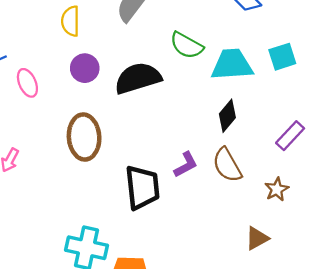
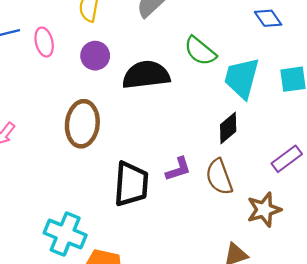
cyan trapezoid: (232, 65) -> (242, 78), turned -81
pink ellipse: (27, 83) -> (44, 42), moved
brown star: (277, 189) -> (264, 210), size x1.4

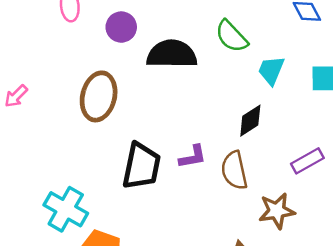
cyan trapezoid: (242, 78) -> (271, 70), size x0.7

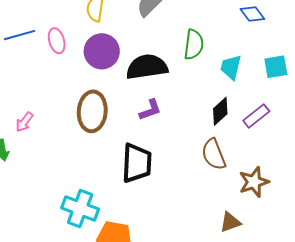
purple circle: (121, 27) -> (102, 51), size x1.4
green semicircle: (231, 36) -> (194, 45), turned -120
purple L-shape: (193, 157) -> (150, 110), moved
purple rectangle: (307, 161) -> (256, 116), moved

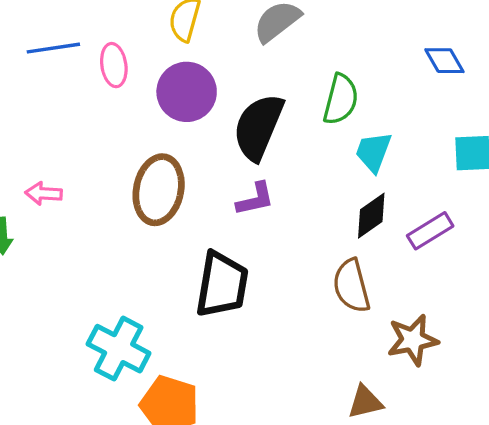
black semicircle: (147, 67) -> (258, 127), turned -66
cyan trapezoid: (231, 67) -> (373, 152), moved
pink arrow: (24, 122) -> (44, 193), turned 50

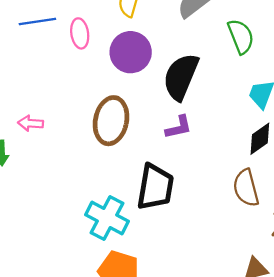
green semicircle: (341, 99) -> (241, 36), moved, turned -36
cyan cross: (119, 349) -> (107, 218), moved

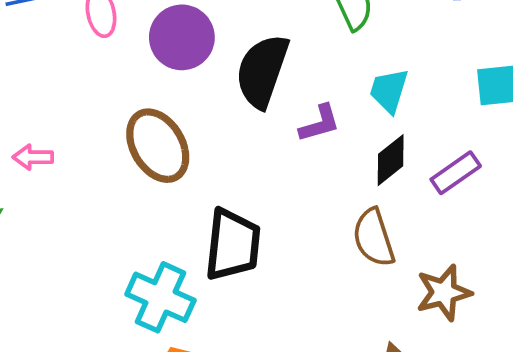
brown ellipse: (111, 121) -> (158, 146), turned -39
purple L-shape: (179, 127) -> (320, 123), moved

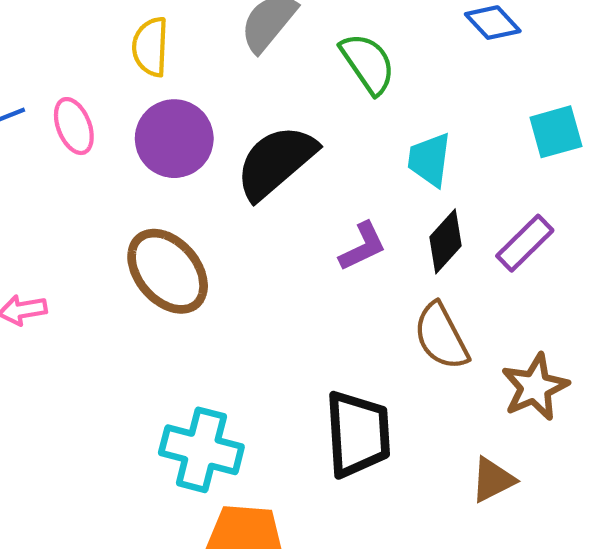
black semicircle: (262, 71) -> (276, 162), turned 40
purple L-shape: (320, 123) -> (363, 246), moved
black trapezoid: (233, 245) -> (358, 434), moved

